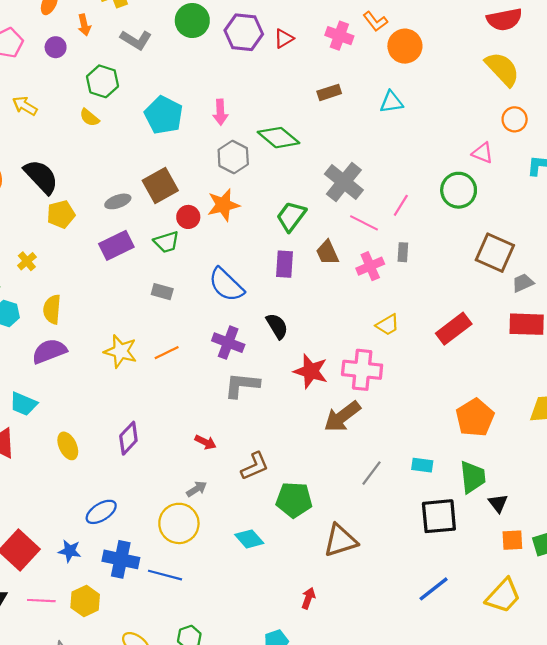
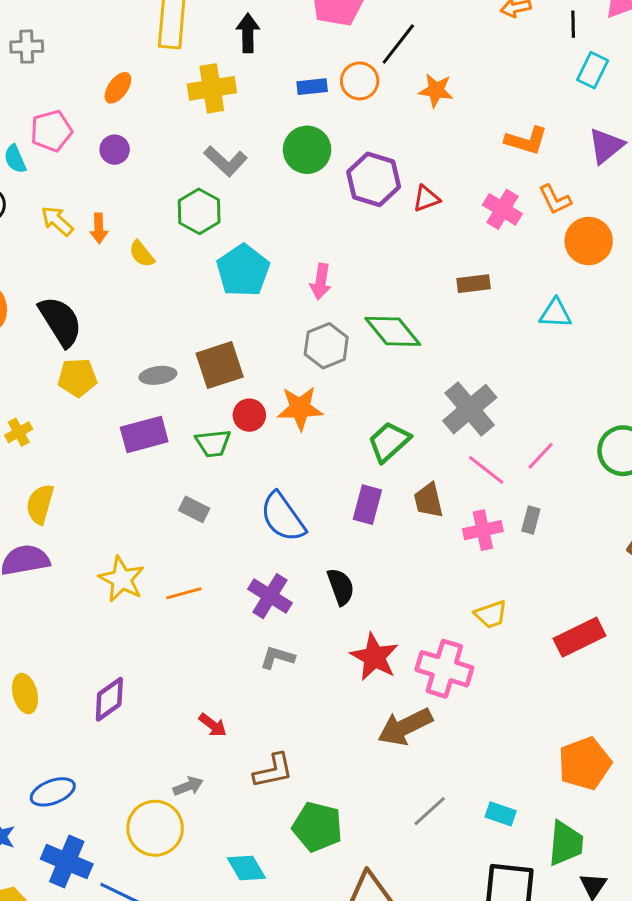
orange arrow: (84, 25) -> (99, 228), moved
green hexagon: (103, 81) -> (199, 211), moved
gray L-shape: (242, 385) -> (277, 657), size x0.7

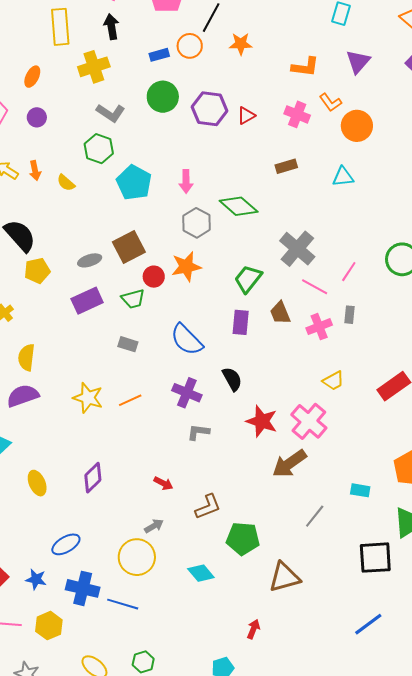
pink cross: (444, 669) -> (309, 421), turned 33
cyan rectangle: (501, 814) -> (360, 490), moved

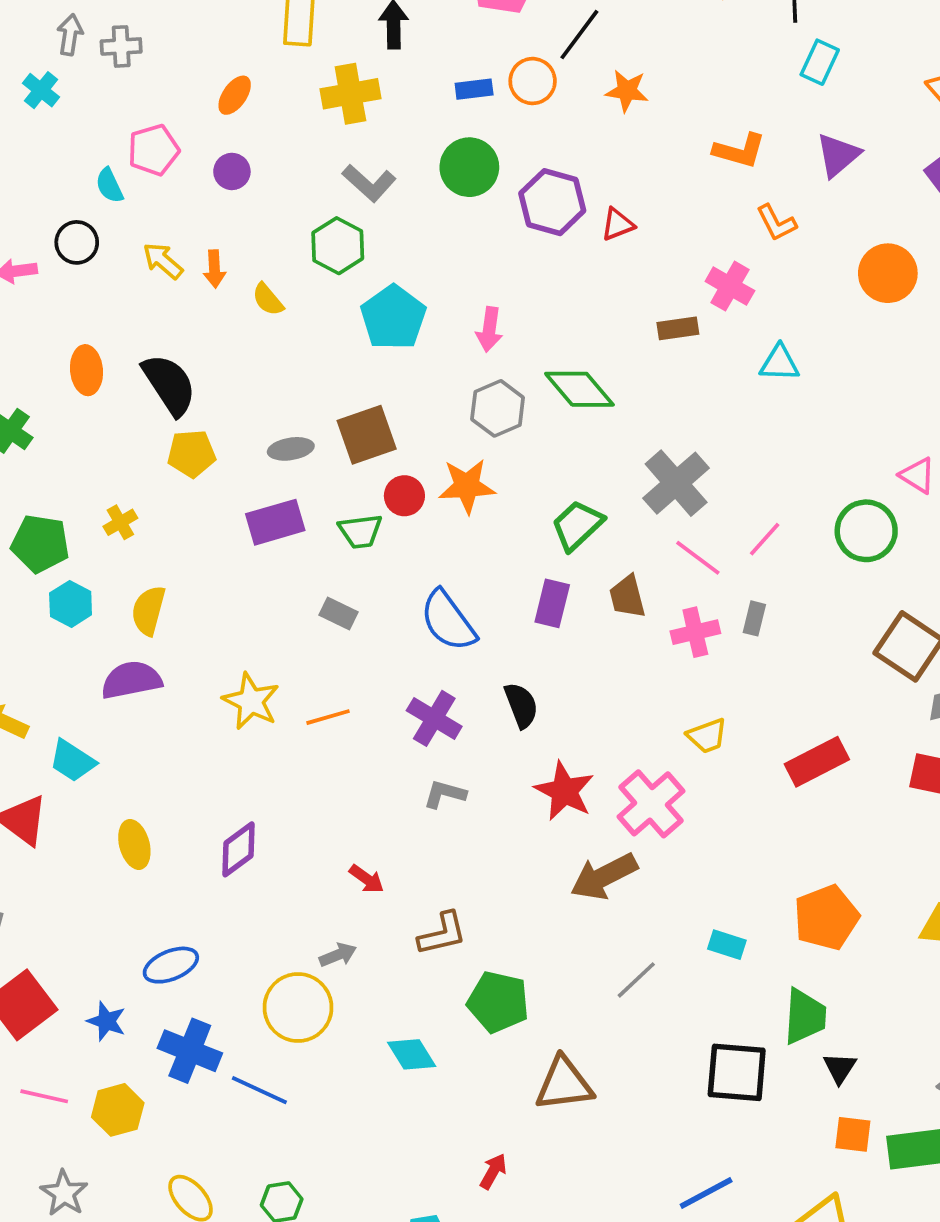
pink cross: (297, 114) -> (730, 286), moved
orange circle: (357, 126) -> (888, 273), moved

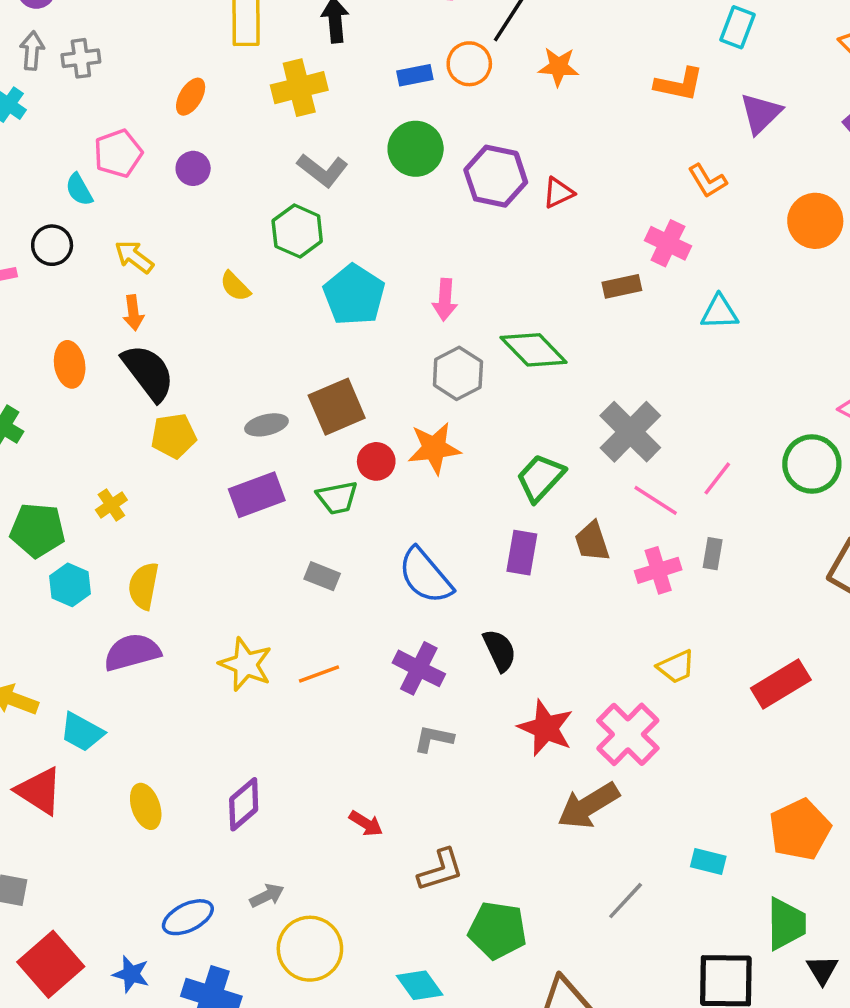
orange L-shape: (739, 151) -> (679, 84), moved
orange arrow: (214, 269) -> (133, 313), moved
gray arrow: (338, 955) -> (267, 896), moved

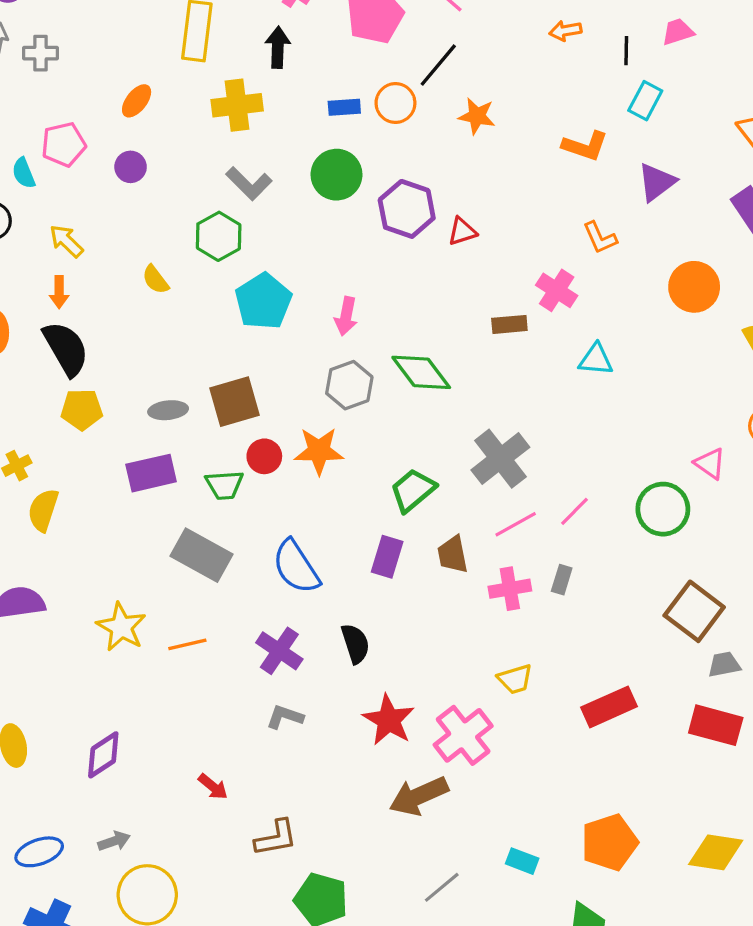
pink line: (656, 500) -> (516, 524), turned -69
gray rectangle: (322, 576) -> (202, 555), size x1.8
yellow semicircle: (144, 586) -> (43, 510), moved

